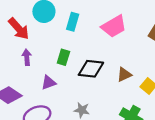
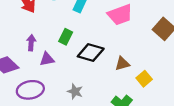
purple arrow: (27, 57) -> (31, 43), moved

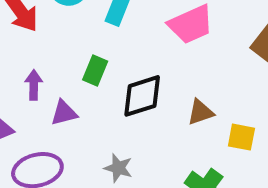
black diamond: (91, 53) -> (142, 96), turned -30
yellow square: (144, 79) -> (241, 137), turned -35

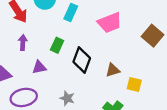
purple arrow: (34, 85) -> (23, 42), moved
black diamond: (142, 96) -> (82, 60), turned -55

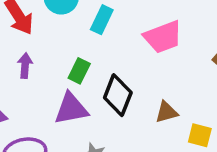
purple triangle: (39, 67) -> (71, 109), moved, size x1.5

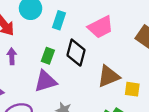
black diamond: (118, 95) -> (76, 53), moved
brown triangle: (166, 112) -> (109, 76), size x1.5

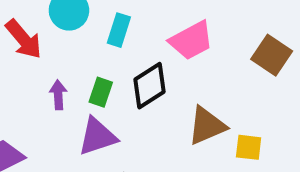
black diamond: (76, 53) -> (149, 86), turned 44
purple arrow: (12, 56) -> (58, 95), moved

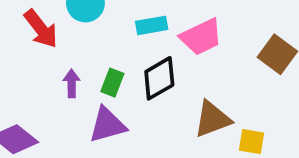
cyan rectangle: (119, 30) -> (152, 25), moved, turned 60

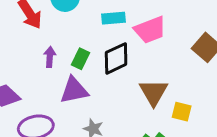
brown triangle: (212, 119) -> (154, 92), turned -44

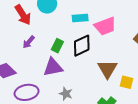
purple arrow: (50, 57) -> (29, 42), moved, turned -144

